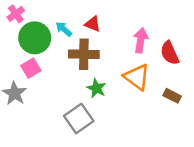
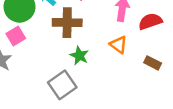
red semicircle: (170, 53) -> (150, 21), turned 95
orange triangle: (137, 77) -> (118, 45), size x0.7

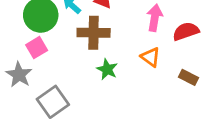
gray square: (62, 85) -> (53, 102), moved

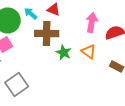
green star: (107, 69) -> (64, 52), moved

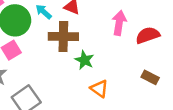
orange triangle: (89, 52) -> (99, 89), moved

